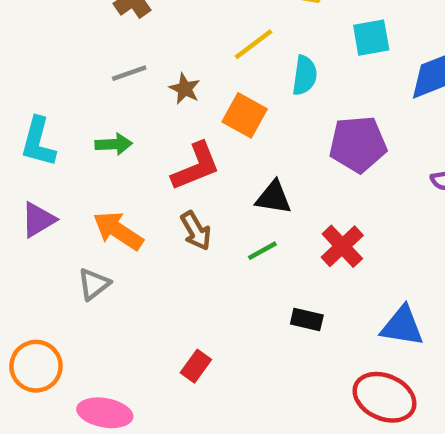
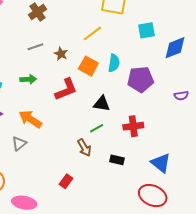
cyan semicircle: (305, 75) -> (114, 63), moved
brown arrow: (196, 231) -> (84, 148), moved
red cross: (342, 246) -> (133, 126), turned 36
blue triangle: (402, 326) -> (161, 163), turned 30

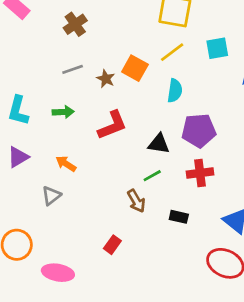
yellow line: (93, 33) -> (172, 52), moved
orange square: (88, 66) -> (135, 68), moved
purple pentagon: (140, 79) -> (199, 131), moved
orange arrow: (30, 119) -> (66, 164), size x0.7

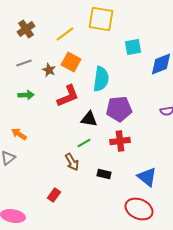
yellow line: (172, 52) -> (65, 34), moved
cyan semicircle: (175, 91) -> (101, 79), size x1.4
green arrow: (63, 112) -> (26, 95), moved
red L-shape: (112, 125) -> (68, 96), moved

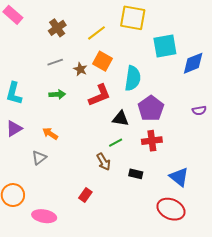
cyan square: (133, 47) -> (165, 46), size x1.4
purple pentagon: (119, 109) -> (151, 108), turned -30

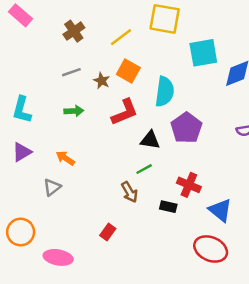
red cross: (152, 141) -> (189, 185), moved, turned 30

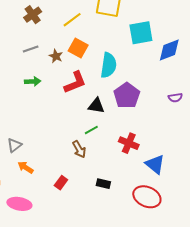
orange arrow: (65, 158) -> (26, 167), moved
black rectangle: (168, 207) -> (103, 184), moved

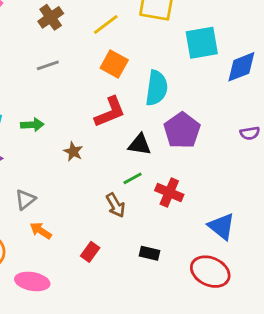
brown star: (56, 56) -> (73, 152), moved
green arrow: (33, 81) -> (32, 125), moved
red cross: (129, 143) -> (169, 193), moved

